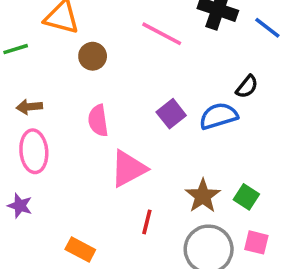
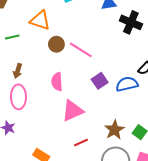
pink line: (162, 34) -> (81, 50), moved
brown arrow: (29, 107) -> (18, 71), turned -72
red line: (147, 222) -> (81, 143), turned 48

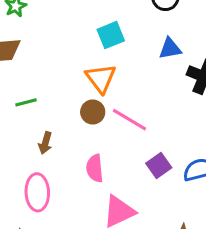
orange triangle: (40, 20) -> (101, 78), moved, turned 35
brown arrow: (18, 71) -> (45, 143), moved

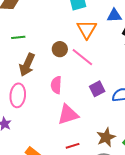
orange triangle: (101, 78) -> (87, 29), moved
brown arrow: (45, 143) -> (27, 65), size x1.6

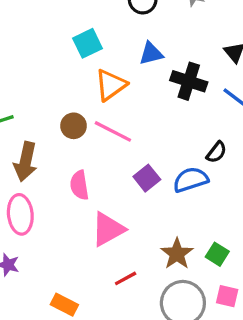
orange triangle: (87, 29) -> (111, 85), turned 35

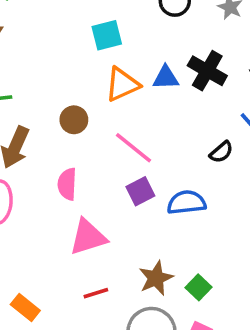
blue triangle: (151, 54) -> (166, 78), moved
black cross: (189, 81) -> (207, 71), moved
pink line: (113, 131) -> (134, 148), moved
black semicircle: (216, 152) -> (221, 152), moved

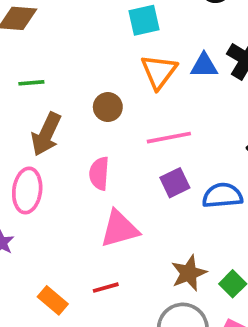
orange triangle: (122, 84) -> (159, 72), turned -30
pink line: (134, 148) -> (169, 138), turned -51
red line: (96, 293) -> (106, 288), moved

